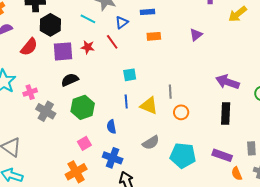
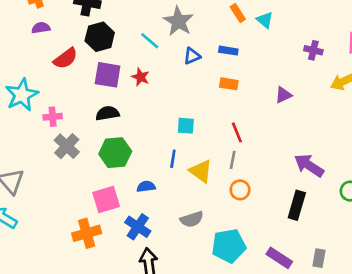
red line: (112, 42) -> (237, 132), moved
blue semicircle: (111, 127) -> (146, 187), turned 80
pink square: (84, 143) -> (106, 200), size x1.5
cyan pentagon: (183, 156) -> (229, 246), turned -30

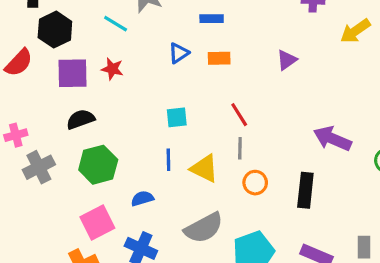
blue triangle: (192, 56) -> (179, 53), moved
gray cross: (67, 146) -> (39, 167), turned 30
black rectangle: (297, 205) -> (305, 190), moved
gray semicircle: (192, 219) -> (204, 228), size x1.4

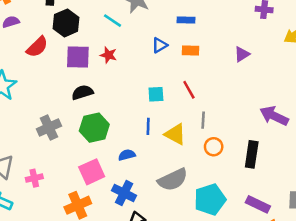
red line: (239, 115) -> (189, 90), moved
pink cross: (16, 135) -> (34, 178), moved

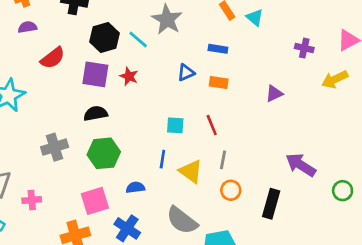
black hexagon: (66, 23) -> (105, 38), moved
gray semicircle: (173, 180) -> (182, 220), turned 56

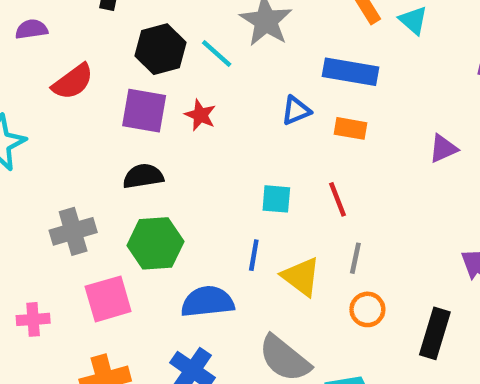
blue rectangle: (218, 49) -> (350, 72), size x1.6
blue semicircle: (135, 187) -> (207, 302), size x1.6
pink square: (95, 201) -> (108, 299), moved

